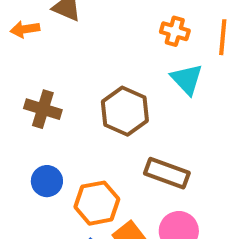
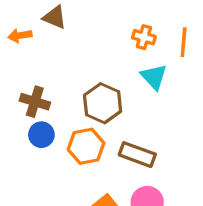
blue circle: (47, 181) -> (41, 135), moved
orange hexagon: (97, 203) -> (86, 146), moved

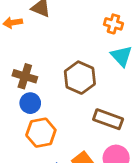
orange hexagon: (86, 146) -> (41, 133), moved

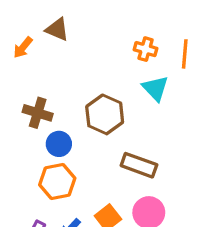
orange arrow: (13, 23) -> (23, 47), turned -42
blue circle: (30, 103) -> (59, 144), moved

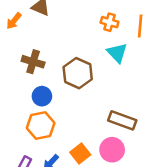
brown cross: (38, 113) -> (33, 62), moved
brown rectangle: (139, 165) -> (122, 120), moved

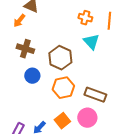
orange arrow: (14, 21) -> (19, 21), moved
orange hexagon: (41, 125) -> (63, 88), moved

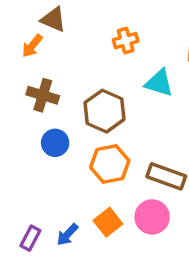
orange cross: (85, 18) -> (126, 41), moved, turned -32
cyan triangle: (91, 42) -> (159, 83), turned -30

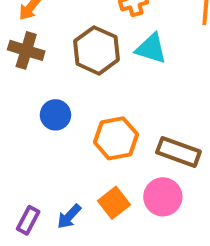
cyan triangle: (159, 83) -> (151, 49), moved
brown cross: (43, 95) -> (26, 50), moved
brown hexagon: (104, 111) -> (96, 50), moved

